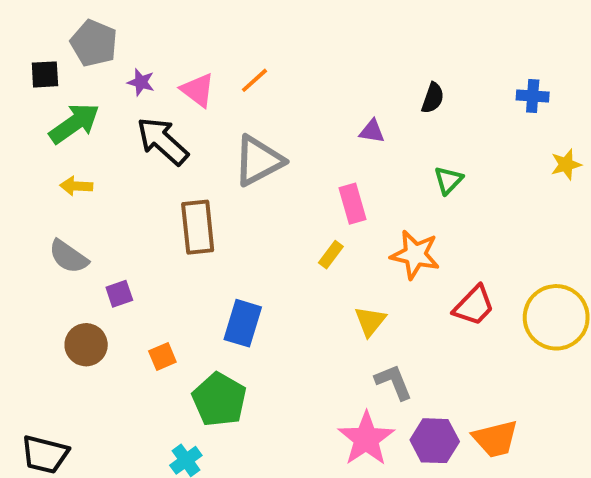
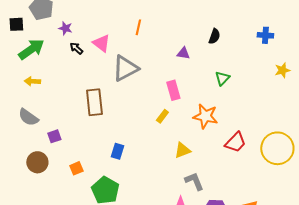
orange line: (255, 80) -> (138, 27), moved, turned -35
pink triangle: (198, 90) -> (101, 43), moved
black arrow: (162, 141) -> (76, 48), moved, size x0.5
yellow triangle: (370, 321) -> (182, 150), turned 30
blue rectangle: (243, 323) -> (117, 151), size x0.7

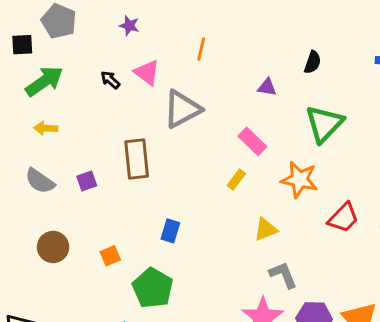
purple star: (65, 28) -> (129, 26), moved
green triangle: (222, 78) -> (324, 124), size x1.8
pink rectangle: (173, 90) -> (252, 141), turned -30
purple square: (54, 136) -> (87, 181), moved

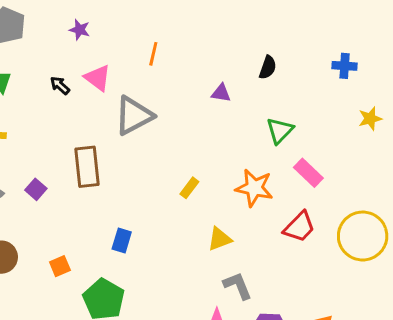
green triangle: (324, 124) -> (280, 131), size x0.7
pink rectangle: (252, 141) -> (308, 173), moved
purple square: (87, 181) -> (36, 189), turned -30

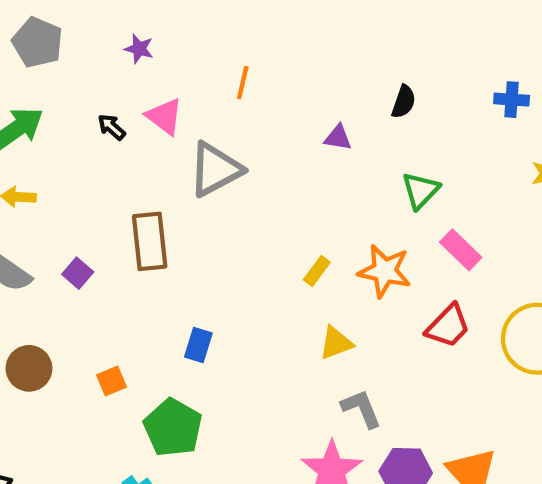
yellow rectangle: (189, 188) -> (317, 271), moved

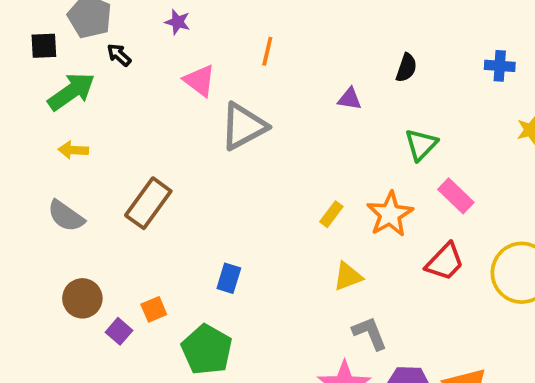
black arrow: (112, 127) -> (119, 55), moved
brown rectangle: (150, 241) -> (148, 203), moved, turned 42
orange star: (385, 271) -> (390, 214), turned 30
purple square: (78, 273) -> (119, 331), moved

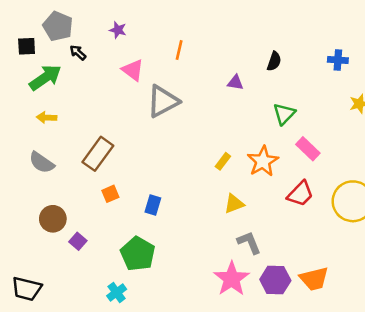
orange square: (154, 309) -> (110, 194), moved

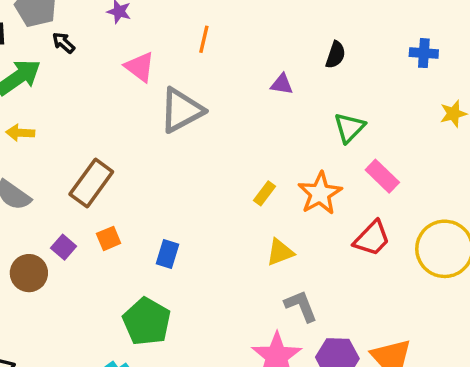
purple square: (78, 241) -> (64, 247), moved

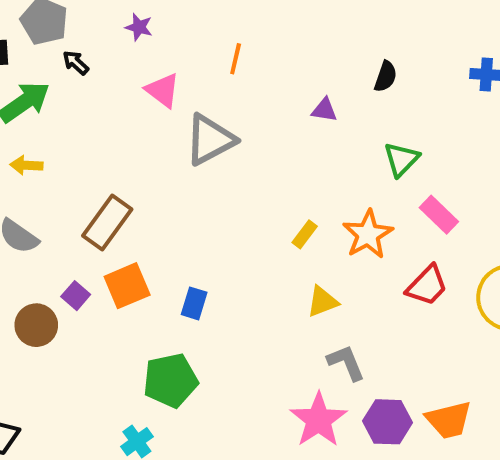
orange square: (109, 238) -> (127, 286), size x1.6
green pentagon: (147, 322) -> (170, 380), turned 30

